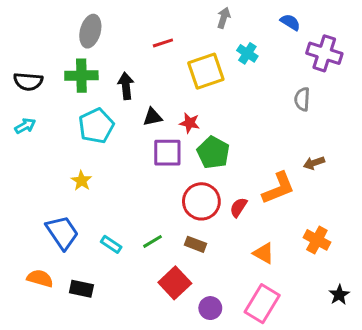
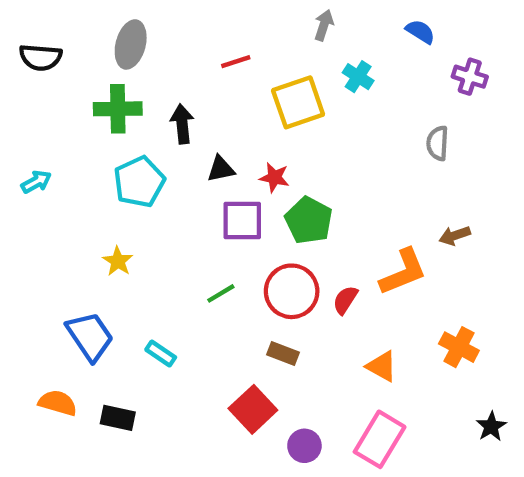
purple cross: (324, 53) -> (470, 77), size x0.7
black semicircle: (28, 81) -> (41, 57), moved
green line: (153, 241) -> (221, 293), moved

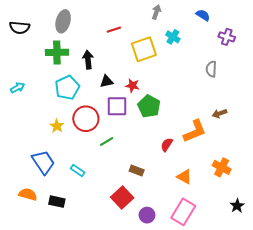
red circle: (292, 291) -> (86, 119), moved

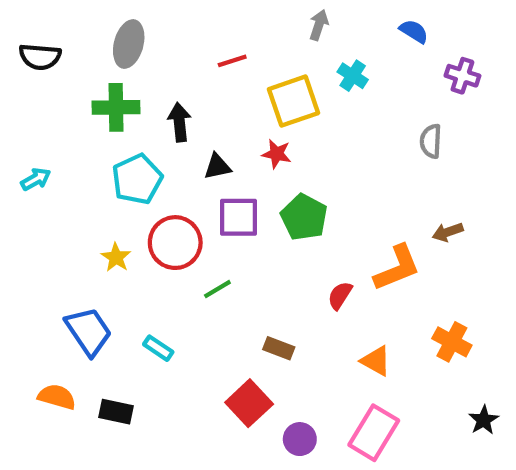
red star: (132, 86) -> (277, 154), moved

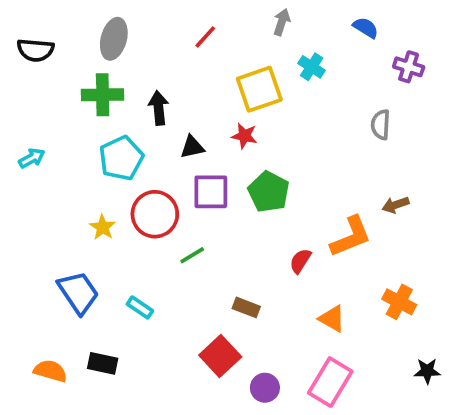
red line: (232, 61) -> (205, 37), moved, turned -30
orange semicircle: (57, 397) -> (50, 371), moved
black star: (484, 420) -> (427, 371), turned 30

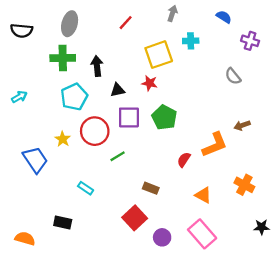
cyan cross: (312, 67) -> (191, 41), turned -35
gray semicircle: (381, 125) -> (233, 76), turned -42
blue trapezoid: (78, 293) -> (35, 160), moved
orange semicircle: (50, 371) -> (25, 238), moved
pink rectangle: (330, 382) -> (202, 234), turned -72

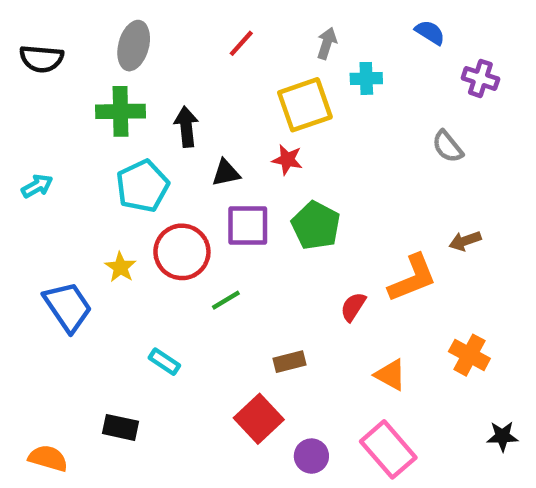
gray arrow: (172, 13) -> (327, 43), moved
brown rectangle: (151, 188) -> (289, 362), turned -35

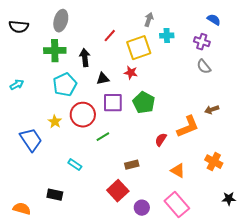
blue semicircle: (430, 32) -> (214, 20), moved
red line: (241, 43) -> (110, 36), moved
purple cross: (480, 78) -> (202, 42), moved

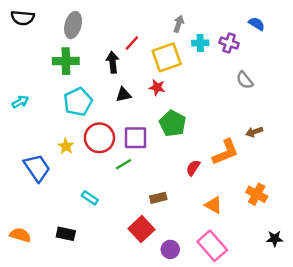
black semicircle: (19, 27) -> (23, 18), moved
purple cross: (202, 42) -> (229, 43), moved
black arrow: (85, 58) -> (113, 62), moved
purple square: (113, 103) -> (135, 138), moved
orange semicircle: (22, 209) -> (20, 235), moved

